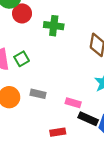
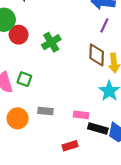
green cross: (54, 26) -> (51, 42), turned -30
green square: (22, 59) -> (24, 79), turned -32

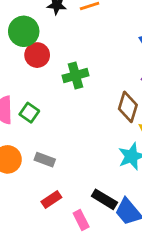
pink rectangle: (81, 115) -> (81, 220), moved, turned 40
red rectangle: (70, 146) -> (51, 199), moved, turned -32

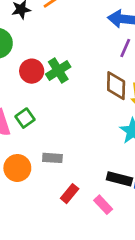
red circle: (37, 55) -> (32, 71), moved
green square: (29, 113) -> (25, 118), turned 36

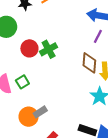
gray rectangle: (52, 158) -> (40, 112), turned -40
orange circle: (17, 168) -> (29, 117), moved

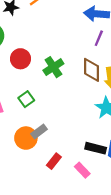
green cross: (49, 49) -> (53, 67), moved
green square: (22, 82) -> (26, 99), moved

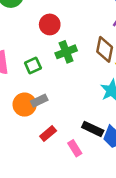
red circle: (20, 59) -> (50, 24), moved
green cross: (53, 67) -> (66, 52), moved

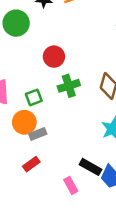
orange circle: (25, 105) -> (24, 122), moved
red rectangle: (48, 134) -> (31, 164), moved

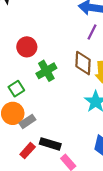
black rectangle: (91, 167) -> (50, 144), moved

